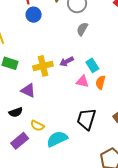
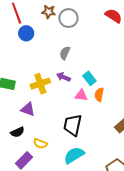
gray semicircle: (82, 29) -> (65, 53), moved
purple arrow: (67, 62) -> (63, 77), turned 56
black trapezoid: (86, 119) -> (73, 125), moved
cyan semicircle: (57, 139) -> (74, 155), moved

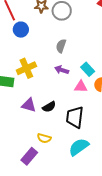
yellow cross: (40, 84) -> (26, 68), moved
black semicircle: (17, 132) -> (49, 107), moved

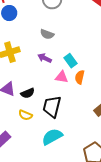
gray semicircle: (61, 46) -> (47, 34), turned -96
yellow semicircle: (44, 138) -> (25, 115), moved

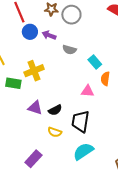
purple arrow: (45, 58) -> (49, 35), moved
cyan rectangle: (71, 61) -> (95, 62), moved
orange semicircle: (80, 77) -> (105, 79), moved

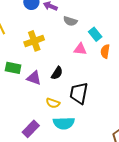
green rectangle: (13, 83) -> (13, 68), moved
pink triangle: (88, 91) -> (80, 49), moved
black semicircle: (55, 110) -> (57, 73), moved, turned -32
cyan semicircle: (83, 151) -> (64, 123), moved, turned -150

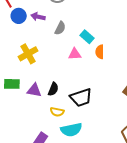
gray semicircle: (70, 21) -> (60, 28), turned -72
black semicircle: (57, 73) -> (53, 89), moved
black trapezoid: (79, 93) -> (81, 98), turned -110

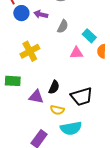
purple triangle: (34, 90) -> (36, 97), moved

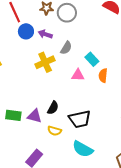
yellow cross: (30, 51) -> (45, 62), moved
green rectangle: (13, 81) -> (13, 115), moved
cyan semicircle: (71, 128) -> (83, 149), moved, turned 35

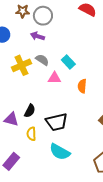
purple arrow: (45, 34) -> (37, 36), moved
gray semicircle: (66, 48) -> (42, 60), moved, turned -88
orange semicircle: (103, 76) -> (82, 86), moved
yellow semicircle: (54, 131) -> (31, 134), turned 72

